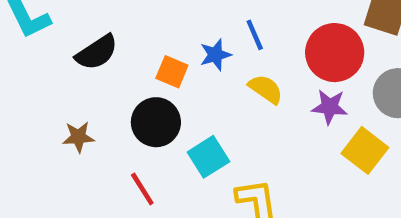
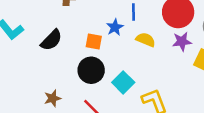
blue line: (255, 35) -> (133, 12), turned 35
brown star: (78, 137) -> (53, 98), moved

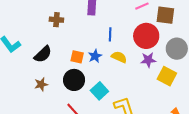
blue star: (115, 27) -> (95, 56), moved
brown star: (53, 98) -> (41, 84), moved

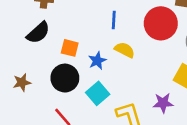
black semicircle: (43, 54) -> (38, 33), moved
blue star: (95, 56) -> (97, 61), moved
purple star: (148, 60) -> (163, 103), moved

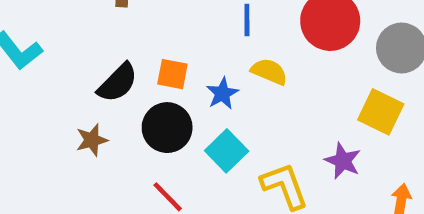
black semicircle: (38, 33) -> (118, 83), moved
purple star: (163, 103) -> (343, 161), turned 30

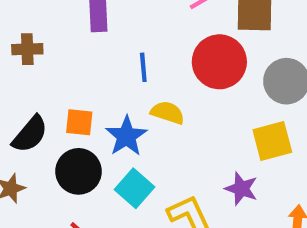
blue star: (222, 93) -> (126, 136), size x1.4
yellow square: (381, 112) -> (272, 141), turned -36

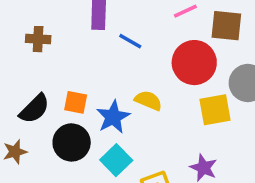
blue line: (143, 67) -> (130, 41), moved, turned -60
yellow square: (272, 141) -> (215, 110), moved

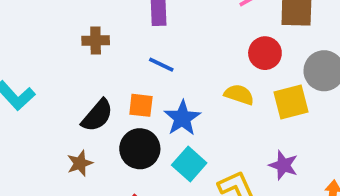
blue line: (130, 41) -> (161, 65), moved
red circle: (194, 63) -> (265, 53), size x0.7
yellow semicircle: (148, 101) -> (239, 95), moved

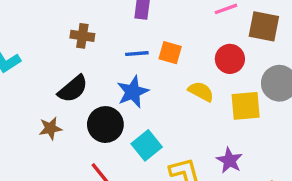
brown cross: (96, 40) -> (82, 36), moved
blue line: (161, 65) -> (137, 54), turned -40
orange square: (141, 105) -> (170, 53), moved
blue star: (182, 118) -> (133, 92), moved

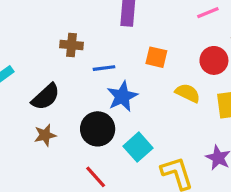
blue line: (137, 54) -> (104, 68), moved
black semicircle: (73, 89) -> (46, 97), moved

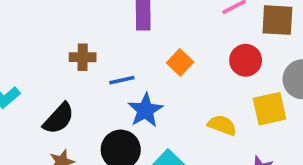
orange square: (156, 57) -> (180, 62), turned 35
yellow semicircle: (188, 93) -> (222, 125), moved

